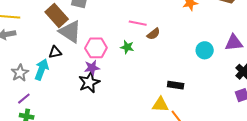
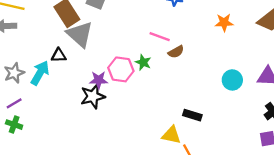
pink hexagon: (96, 48) -> (121, 69), moved

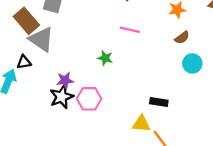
pink line: (160, 37) -> (130, 30), moved
brown semicircle: (176, 52) -> (182, 38), moved
pink hexagon: (121, 69) -> (89, 99), moved

